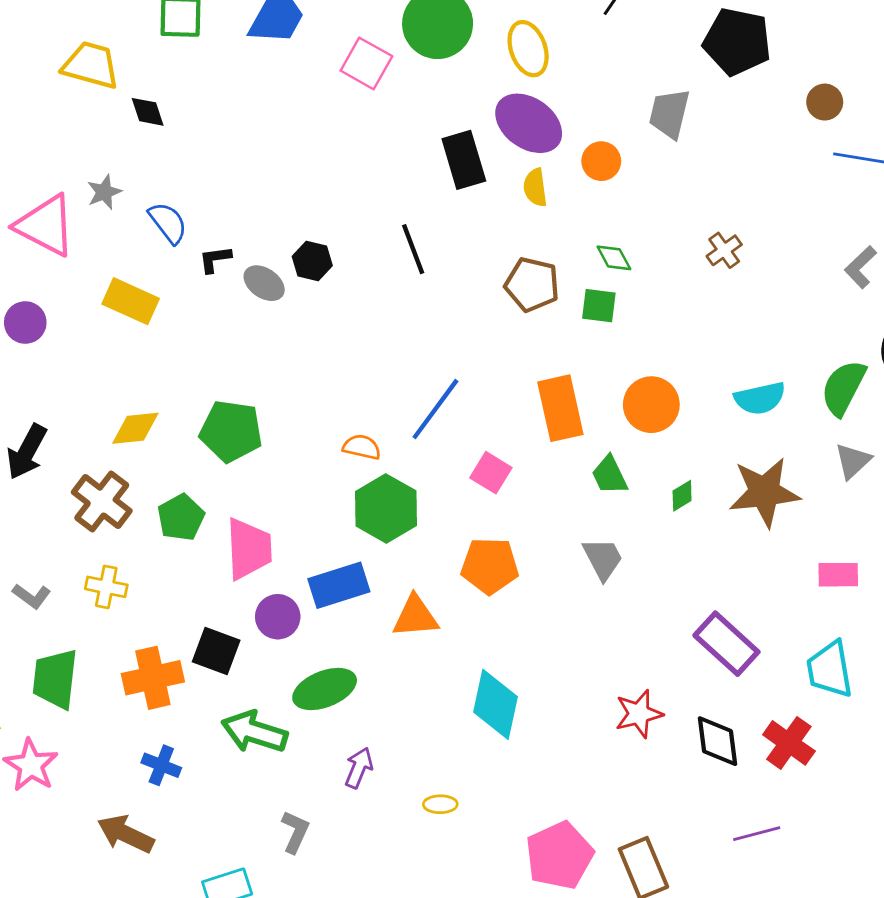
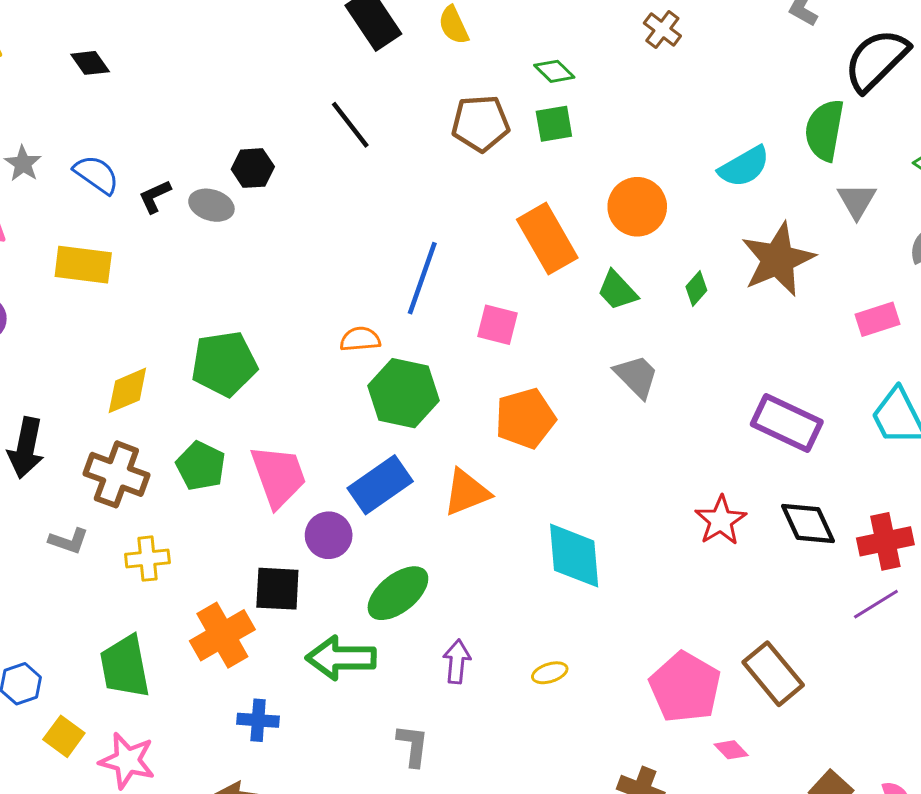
black diamond: (148, 112) -> (90, 63), moved
gray L-shape: (32, 596) -> (69, 541), moved
red cross: (789, 743) -> (885, 541), moved, turned -30

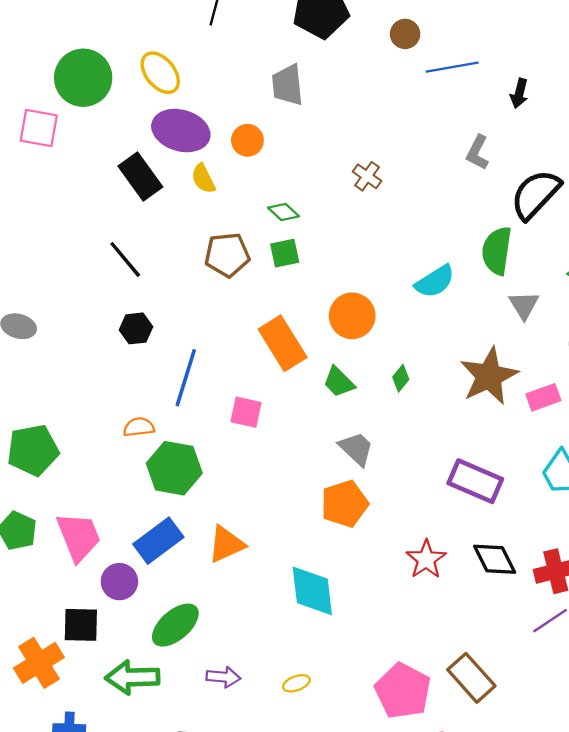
black hexagon: (253, 168) -> (136, 328), moved
brown star: (778, 259) -> (489, 376), moved
orange pentagon: (525, 418) -> (344, 504), moved
purple arrow: (457, 662) -> (223, 677), turned 92

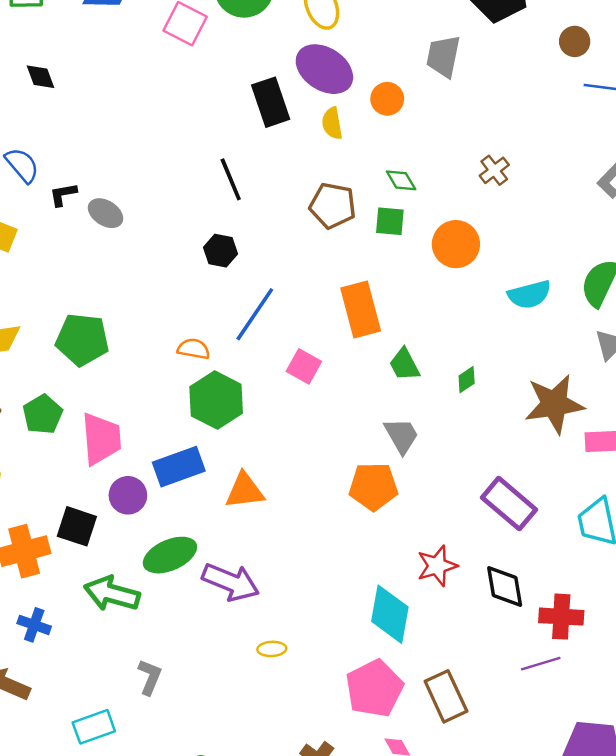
orange circle: (352, 316) -> (456, 244), moved
cyan diamond: (312, 591) -> (390, 614), moved
purple arrow: (223, 677) -> (231, 582), moved, size x1.6

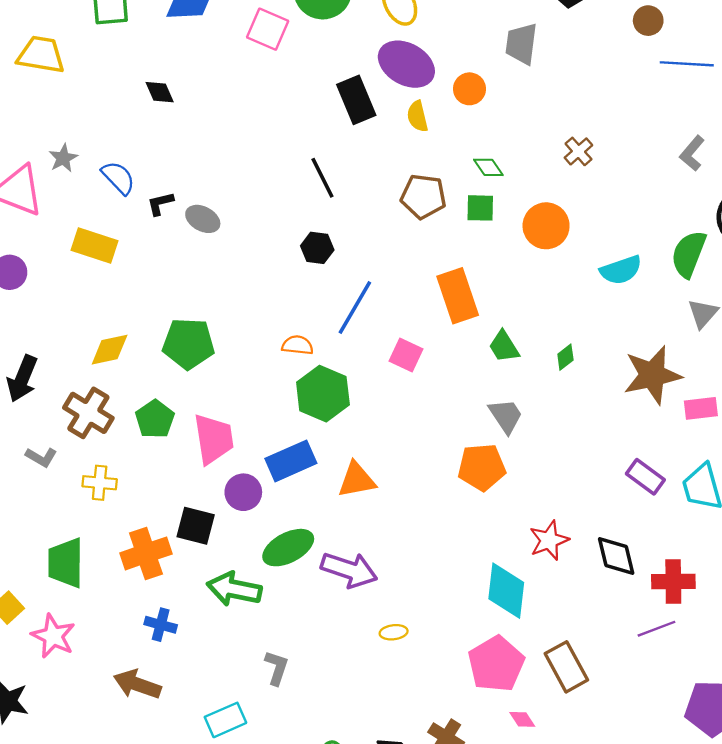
black diamond: (41, 77) -> (160, 92), moved
purple rectangle: (509, 504) -> (645, 477), moved, size x0.7

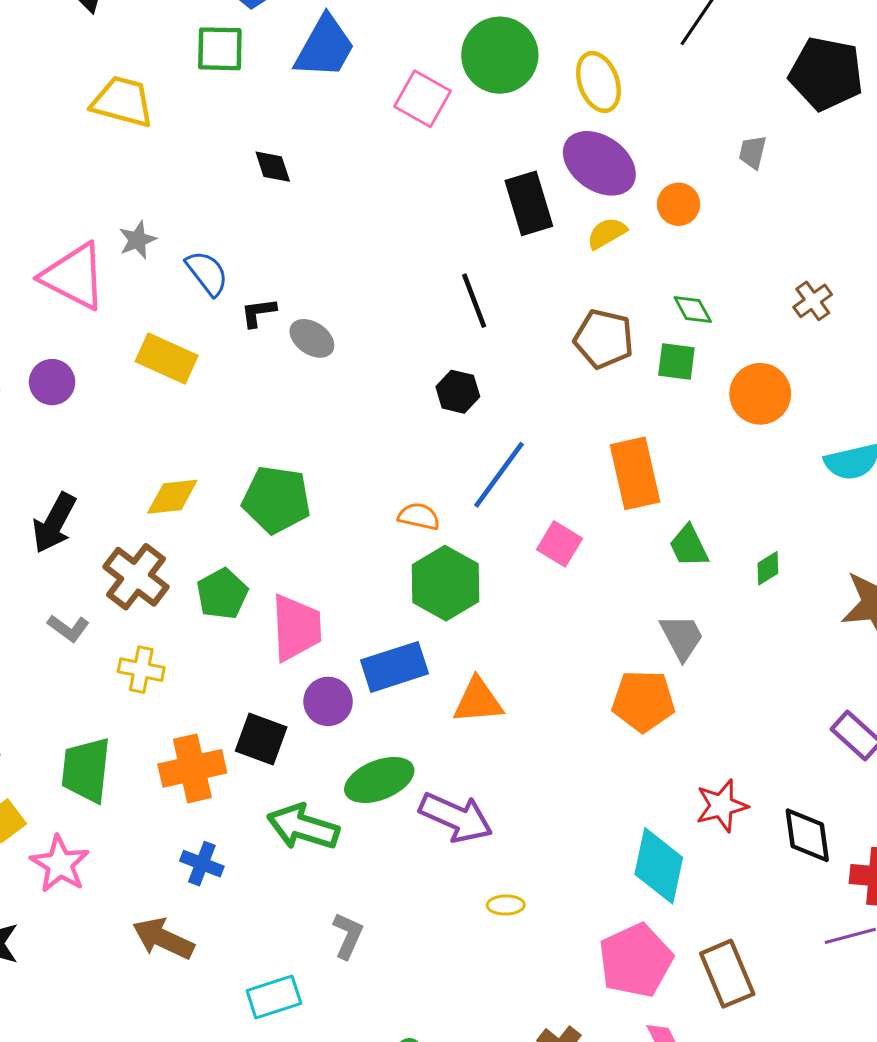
gray trapezoid: (521, 44) -> (753, 152), size x0.6
yellow semicircle: (417, 116) -> (607, 233), turned 68

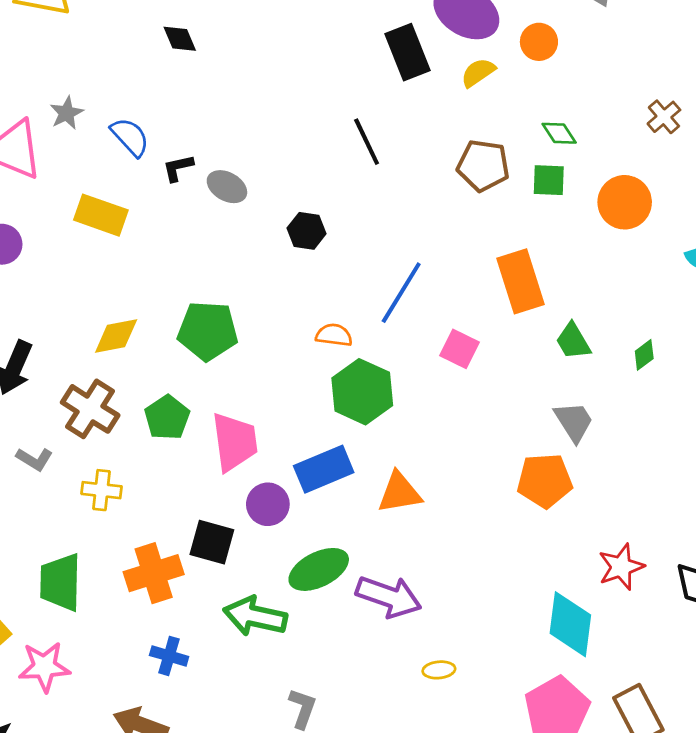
black hexagon: (458, 392) -> (307, 231), moved
pink star: (60, 864) -> (44, 667), turned -30

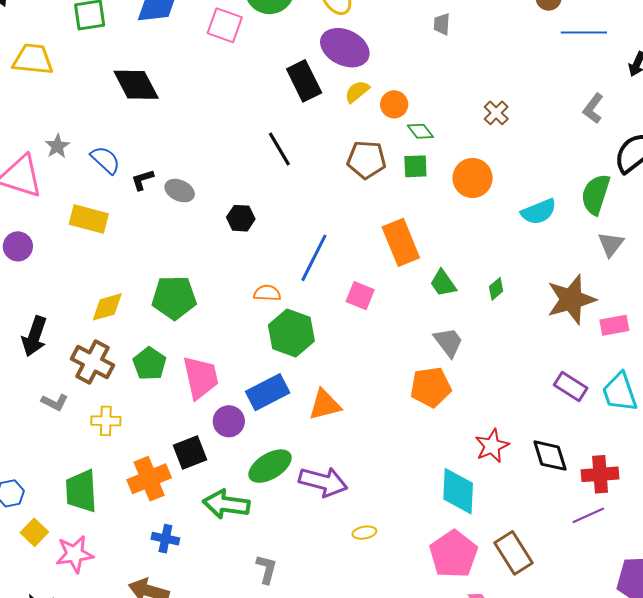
black diamond: (180, 39) -> (136, 85), size x1.8
orange circle: (539, 42) -> (394, 104), moved
black square: (212, 542) -> (190, 452), turned -32

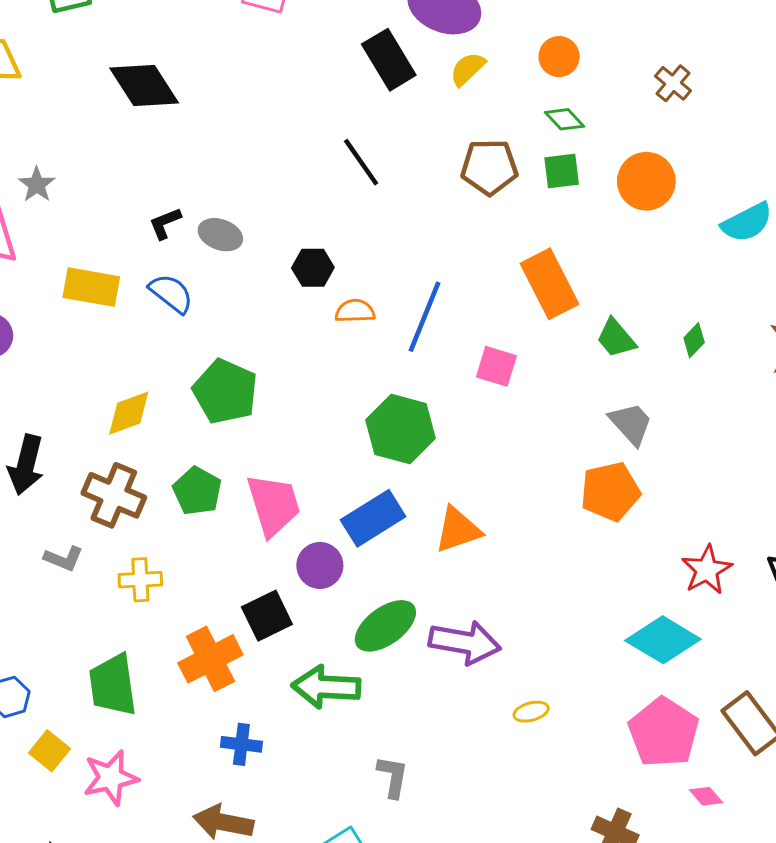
orange circle: (394, 104) -> (559, 57), moved
blue semicircle: (105, 160) -> (171, 293), moved
orange semicircle: (267, 293) -> (355, 311), moved
green pentagon: (174, 298) -> (225, 391), turned 30
cyan diamond: (458, 491) -> (663, 640), turned -57

